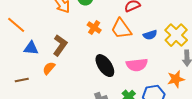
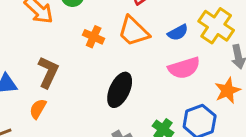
pink semicircle: (137, 65) -> (184, 68), moved
black ellipse: (105, 66) -> (120, 90), turned 70

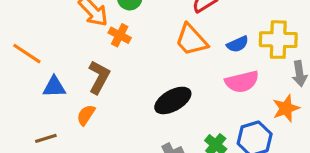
yellow cross: (216, 26) -> (278, 40), turned -36
orange cross: (94, 37) -> (120, 35), moved
black ellipse: (120, 90) -> (173, 100), turned 32

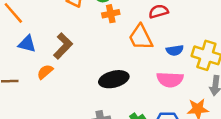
orange cross: (120, 35) -> (111, 14), moved, turned 35

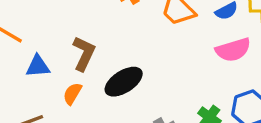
black ellipse: (114, 79) -> (124, 82), moved

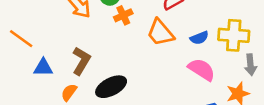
pink semicircle: (233, 50) -> (202, 70), turned -136

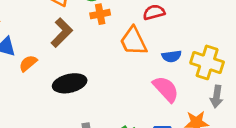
brown L-shape: (81, 61) -> (62, 33), moved
orange semicircle: (69, 92) -> (28, 63), moved

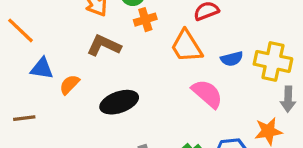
brown L-shape: (62, 33) -> (104, 45), turned -104
pink semicircle: (166, 89) -> (207, 94), moved

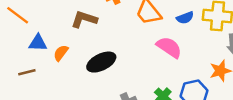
brown line: (24, 118) -> (27, 72), moved

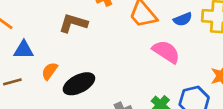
orange semicircle: (61, 53) -> (50, 71), moved
black ellipse: (101, 62) -> (79, 84), moved

